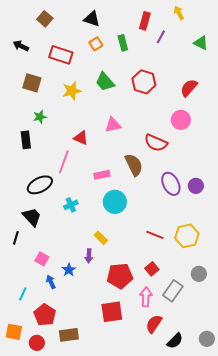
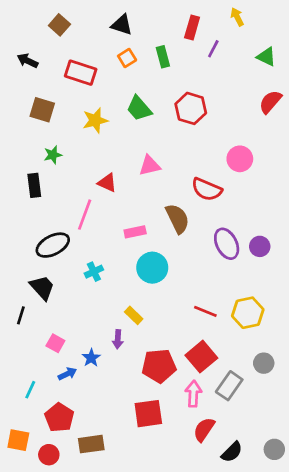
red semicircle: (189, 88) -> (270, 102), moved
red square: (152, 269) -> (201, 357), size x1.6
blue arrow: (51, 282) -> (67, 374), turned 88

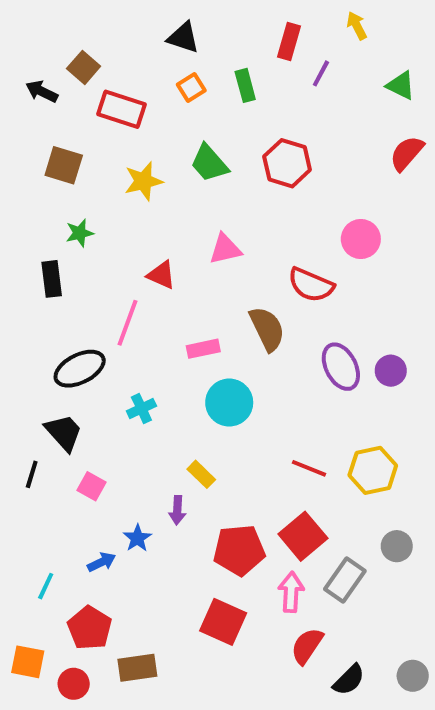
brown square: (59, 25) -> (84, 67), moved
pink square: (55, 343) -> (92, 486), moved
red square: (148, 414) -> (223, 622), turned 32

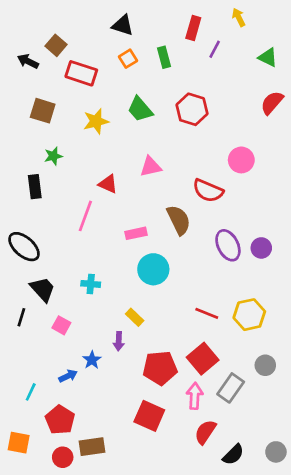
black ellipse: (80, 369) -> (24, 247), moved, turned 68
cyan cross: (141, 409) -> (91, 284), moved, turned 30
red circle: (74, 684) -> (63, 457), moved

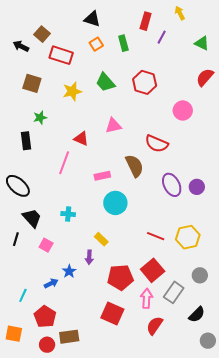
pink circle: (241, 160) -> (183, 110), moved
black semicircle: (233, 455) -> (197, 315), moved

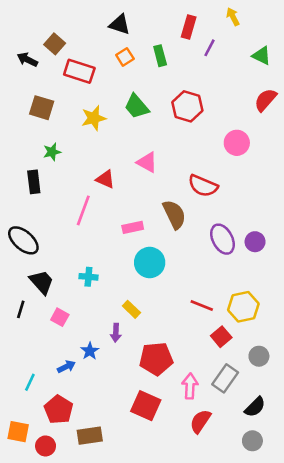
pink triangle: (113, 126) -> (147, 162), turned 42
red square: (153, 270) -> (221, 337), moved, size x0.7
gray circle: (208, 341) -> (252, 441), moved
red circle: (47, 345) -> (46, 446), moved

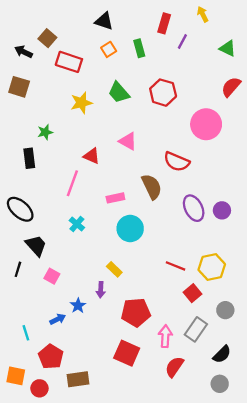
brown square: (42, 108) -> (19, 87), moved
pink circle: (237, 143) -> (206, 124), size x1.4
cyan cross: (88, 277) -> (77, 224), moved, turned 35
cyan line: (30, 382) -> (26, 333), turned -42

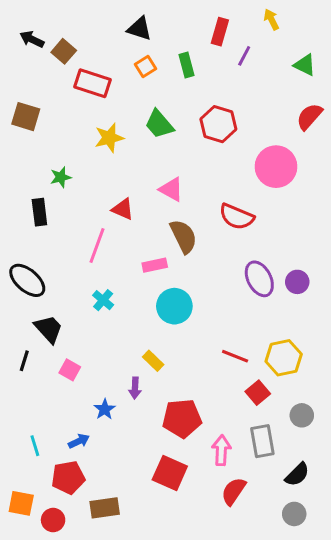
black arrow: (24, 52) -> (32, 39), moved
brown semicircle: (152, 187) -> (183, 236), moved
blue arrow: (58, 319) -> (79, 441), moved
gray rectangle: (196, 329) -> (262, 441), turned -45
red pentagon: (51, 357) -> (68, 478), turned 30

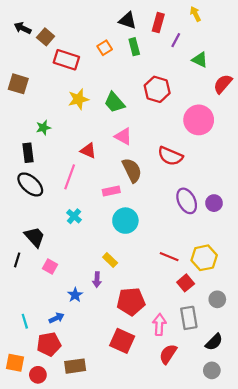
black triangle: (140, 29) -> (128, 20), moved
green triangle: (305, 65) -> (200, 60), moved
green trapezoid: (159, 124) -> (114, 102), moved
black ellipse: (27, 280) -> (30, 184), moved

